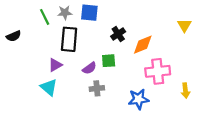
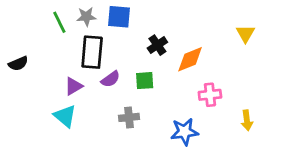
black semicircle: (14, 36) -> (18, 64), moved
purple semicircle: (89, 68) -> (111, 79), moved
pink cross: (158, 71) -> (210, 95), size x0.7

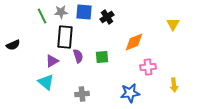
black cross: (157, 45) -> (107, 17), moved
purple semicircle: (111, 79) -> (78, 56), turned -72
gray cross: (129, 117) -> (82, 94), moved

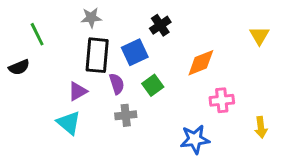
blue square: (84, 12) -> (135, 52), moved, turned -30
green line: (42, 16) -> (37, 34), moved
green square: (102, 57) -> (153, 85), turned -32
gray cross: (82, 94) -> (126, 115), moved

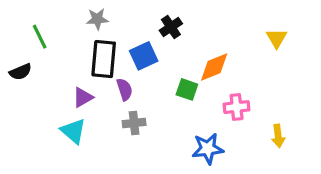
green square: (153, 85) -> (187, 89), moved, turned -35

